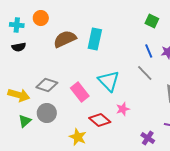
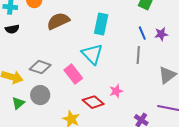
cyan rectangle: (95, 39) -> (101, 24), moved
gray line: (145, 73) -> (138, 55), turned 48
cyan triangle: (109, 81) -> (92, 54), moved

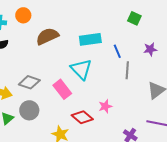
cyan rectangle: (101, 24) -> (90, 39), turned 70
blue line: (142, 33) -> (117, 51), moved

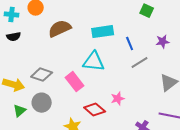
cyan triangle: (81, 69) -> (94, 62), turned -40
gray line: (127, 70) -> (140, 63), turned 54

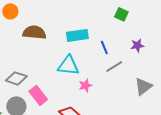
brown semicircle: (60, 29) -> (34, 32), turned 30
pink rectangle: (75, 82) -> (38, 95), moved
pink star: (118, 99) -> (85, 85), moved

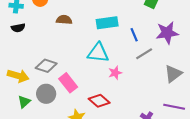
brown semicircle: (34, 32) -> (64, 20), size x0.7
purple star: (137, 45) -> (167, 33), size x1.6

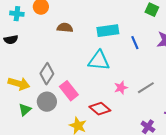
black semicircle: (18, 28) -> (11, 40), moved
gray line: (144, 54) -> (146, 88), moved
gray diamond: (46, 66) -> (47, 74), turned -75
pink star: (115, 73) -> (121, 88), moved

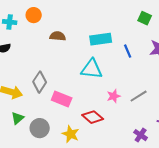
pink rectangle: (69, 91) -> (62, 99), turned -30
gray circle: (47, 102) -> (40, 128), moved

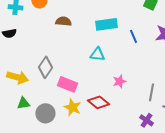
cyan triangle: (92, 69) -> (97, 54), size x0.7
gray line: (139, 96) -> (151, 92), moved, turned -48
green triangle: (18, 118) -> (23, 103), turned 32
yellow star: (71, 134) -> (72, 107), moved

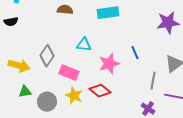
blue line: (133, 36) -> (135, 53), moved
cyan triangle: (97, 54) -> (84, 45), moved
pink star: (119, 81) -> (109, 64), moved, size x1.5

